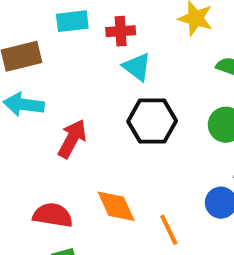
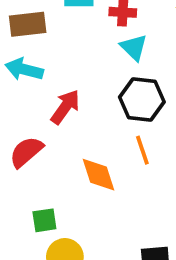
red semicircle: (53, 215) -> (26, 152), moved, turned -57
orange line: (169, 230) -> (142, 150), moved

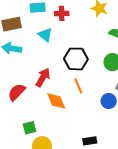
cyan triangle: (134, 47) -> (45, 35), moved
red arrow: (65, 107) -> (43, 77), moved

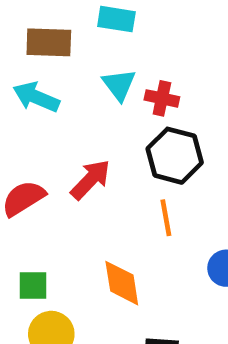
red cross: (62, 13) -> (162, 98), moved
orange diamond: (56, 101) -> (122, 283), moved

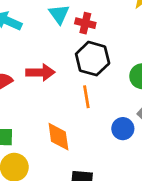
red arrow: (91, 180) -> (40, 72), turned 44

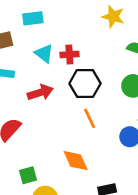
red arrow: (40, 72) -> (40, 93), moved

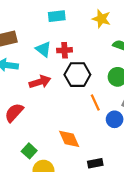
cyan rectangle: (33, 18) -> (57, 16), moved
orange line: (90, 118) -> (95, 103), moved
green square: (28, 175) -> (29, 151), turned -32

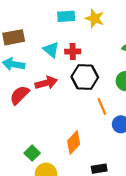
yellow star: (101, 19) -> (95, 18), moved
red semicircle: (14, 113) -> (20, 95), moved
orange diamond: (69, 139) -> (74, 142), turned 65

